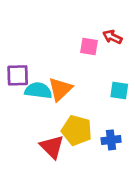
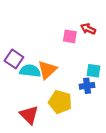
purple square: (18, 75) -> (14, 59), turned 36
blue cross: (111, 140) -> (87, 86), moved
red triangle: (52, 147) -> (29, 115), moved

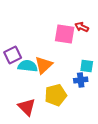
pink square: (70, 36) -> (65, 34), size x1.5
purple square: (14, 59) -> (13, 55), turned 30
yellow pentagon: (60, 102) -> (56, 95), turned -30

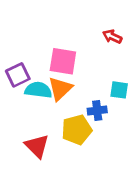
pink square: (65, 34) -> (63, 61), moved
blue cross: (81, 80) -> (97, 111), moved

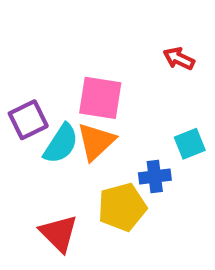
cyan semicircle: (38, 90) -> (61, 144), turned 116
cyan square: (119, 90) -> (190, 144), turned -30

